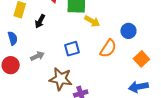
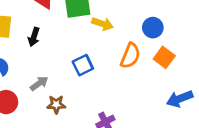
orange square: (141, 59) -> (164, 57), moved
brown star: (61, 79) -> (56, 104), moved, size x0.6

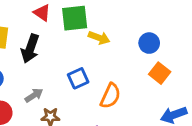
black arrow: (34, 37) -> (30, 49), size x1.5
orange semicircle: (130, 56) -> (110, 96), moved

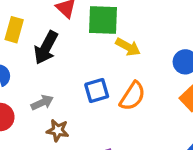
orange semicircle: (110, 96) -> (133, 96), moved

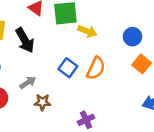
black arrow: (46, 48) -> (25, 40), turned -50
blue square: (97, 90) -> (68, 68), turned -30

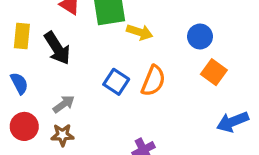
brown star: (42, 102) -> (62, 135), moved

